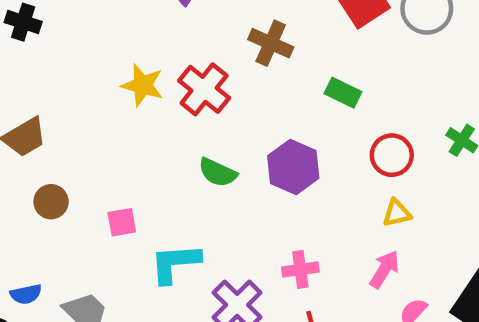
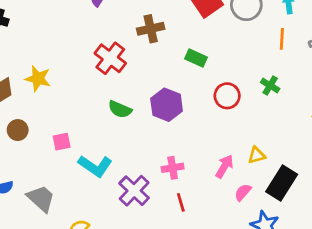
brown cross: (271, 43) -> (151, 29), turned -35
yellow star: (143, 85) -> (38, 79), moved
yellow triangle: (397, 213) -> (257, 155), moved
cyan L-shape: (175, 263) -> (95, 166), turned -140

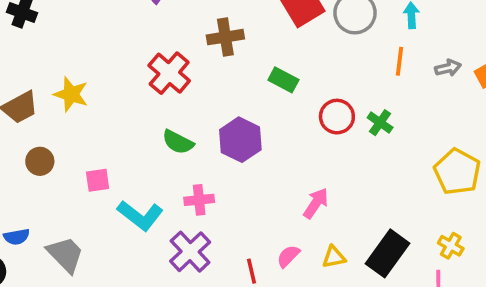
red circle: (227, 96) -> (337, 117), moved
yellow triangle: (257, 155) -> (334, 257), moved
pink arrow: (224, 166) -> (316, 203), moved
pink cross: (173, 168) -> (199, 200), moved
pink semicircle: (243, 192) -> (288, 256), moved

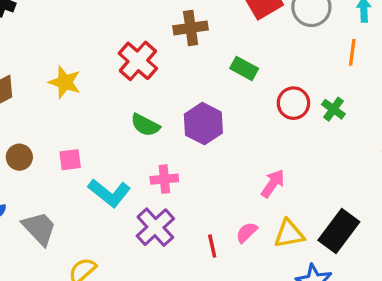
yellow star: (71, 94) -> (65, 82), moved
brown circle: (40, 161) -> (19, 157), moved
yellow triangle: (334, 257) -> (289, 234), size x1.4

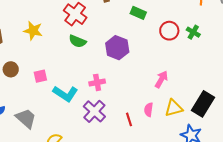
green semicircle: (145, 125) -> (77, 41), moved
brown circle: (19, 157) -> (11, 69), moved
pink semicircle: (247, 232) -> (149, 110), turned -32

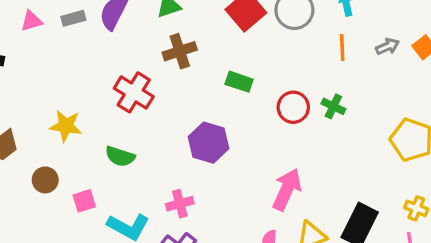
green semicircle: (77, 41) -> (120, 156), moved
brown circle: (11, 69) -> (45, 180), moved
pink arrow: (161, 79) -> (287, 190), size x1.4

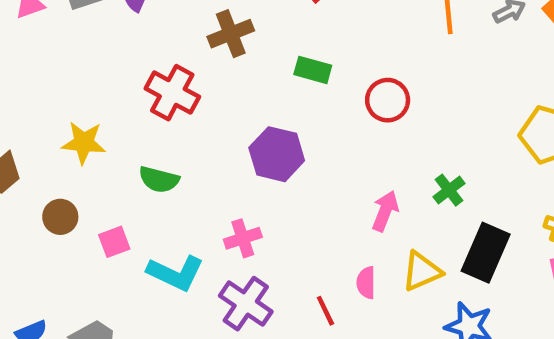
green cross: (333, 106) -> (449, 190), moved, turned 30
pink arrow: (287, 190) -> (385, 211), size x0.7

